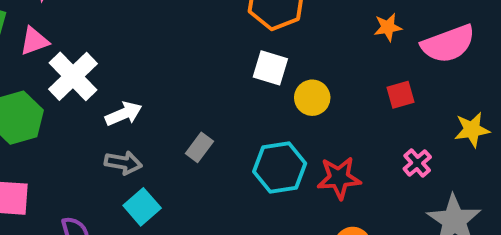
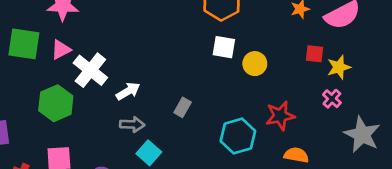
red square: (401, 95) -> (315, 54), turned 30
yellow star: (472, 130) -> (339, 67), moved
cyan hexagon: (280, 168) -> (238, 136), moved

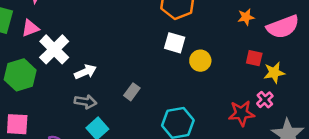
red star: (280, 116) -> (242, 113), moved

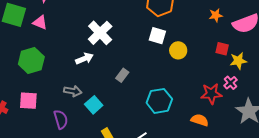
pink triangle: (30, 28) -> (40, 22), turned 42
white cross: (54, 49) -> (100, 33), moved
gray arrow: (85, 102) -> (73, 91), moved

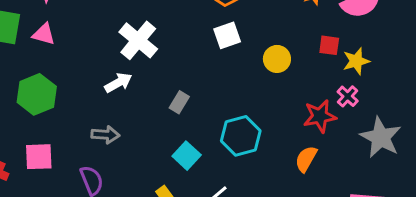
white square: (157, 36) -> (227, 35), turned -30
yellow circle: (178, 50) -> (277, 59), moved
cyan square: (94, 105) -> (187, 156), moved
orange semicircle: (200, 120) -> (306, 159), turned -72

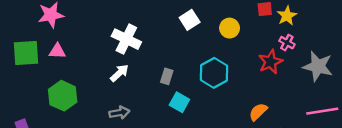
cyan hexagon: (241, 136) -> (214, 73), moved
cyan square: (187, 156) -> (179, 102), moved
orange semicircle: (306, 159) -> (258, 112), moved, turned 30

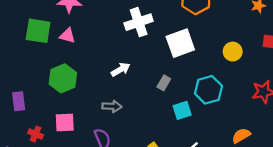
white square: (190, 20) -> (180, 43), moved, size x1.5
white cross: (126, 39) -> (139, 22), moved, turned 32
cyan square: (179, 102) -> (182, 110), moved, turned 30

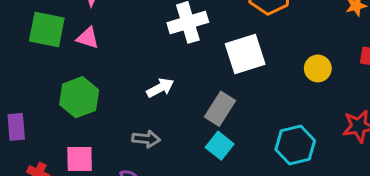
gray rectangle: (164, 83) -> (220, 109), size x1.5
cyan hexagon: (208, 90) -> (295, 145), moved
cyan square: (182, 110) -> (220, 146), moved, turned -36

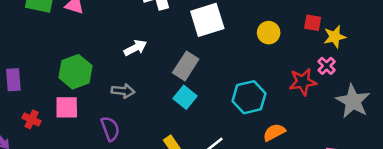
green hexagon: (79, 97) -> (75, 72), moved

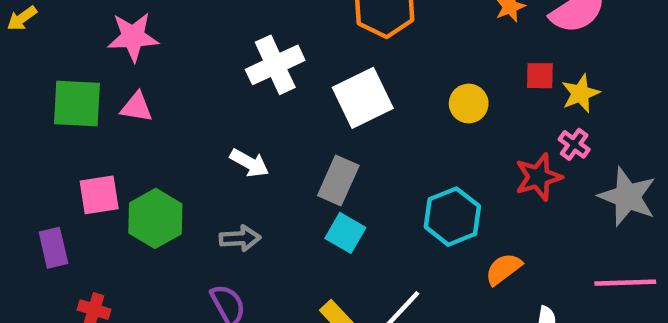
white arrow: (135, 48) -> (249, 163), turned 65
pink square: (67, 107) -> (99, 195), moved

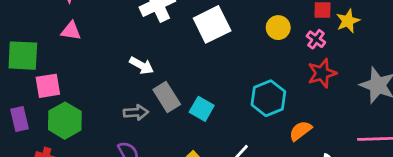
green square: (77, 104) -> (23, 56), moved
pink cross: (574, 144) -> (316, 39), moved
gray rectangle: (338, 181) -> (167, 97), moved, turned -56
green hexagon: (155, 218) -> (65, 121), moved

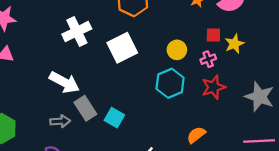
pink cross: (316, 39) -> (208, 59), turned 35
white arrow: (142, 65) -> (64, 82), size x1.5
cyan hexagon: (268, 98) -> (170, 83), moved

